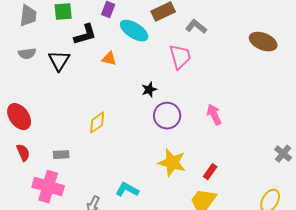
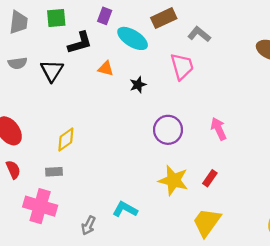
black star: (149, 90) -> (138, 85), moved
yellow diamond: (97, 123) -> (66, 139), moved
red rectangle: (210, 172) -> (210, 178), moved

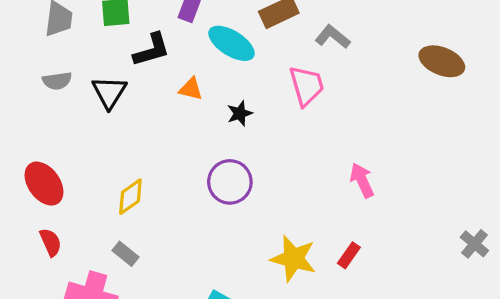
purple circle: (168, 130) -> (230, 182), moved
gray rectangle: (54, 172) -> (126, 254), moved, turned 42

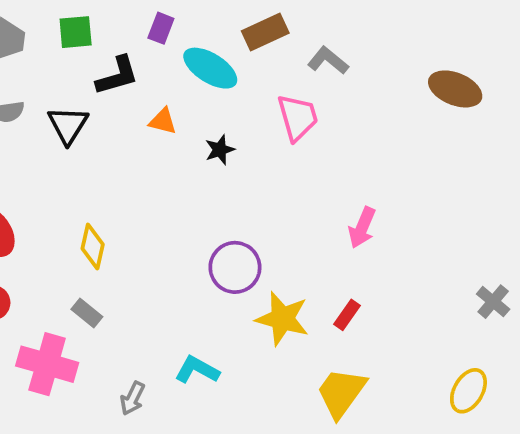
pink arrow: (362, 180) -> (362, 228), turned -132
purple circle: (230, 182) -> (235, 267), moved
yellow diamond: (130, 197) -> (93, 247), turned -42

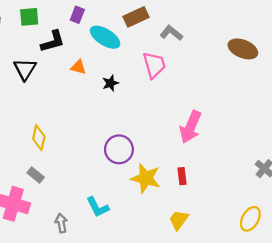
pink arrow: (362, 228) -> (191, 127), size x1.4
red rectangle: (347, 315) -> (182, 176), turned -42
cyan L-shape: (197, 370) -> (98, 207), turned -145
yellow trapezoid: (341, 393) -> (179, 220), size x0.7
gray arrow: (132, 398) -> (61, 223), turned 144

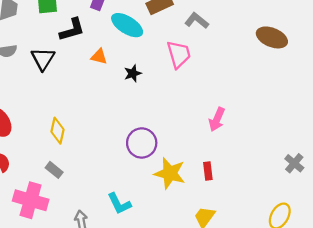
pink arrow: (191, 127) -> (217, 119), size x0.7

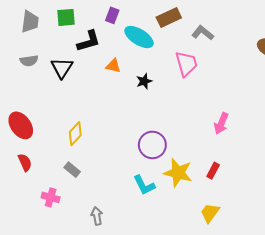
yellow diamond: (57, 131) -> (75, 134), turned 30
red rectangle: (208, 171) -> (213, 171), turned 35
pink cross: (31, 200) -> (51, 197), size x0.6
cyan L-shape: (119, 204) -> (144, 185), moved

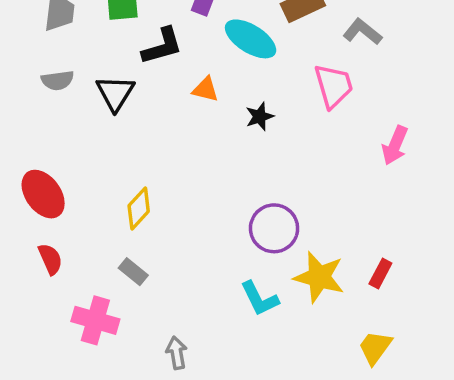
pink arrow: (221, 123) -> (395, 145), moved
pink cross: (51, 197) -> (95, 320), size x1.4

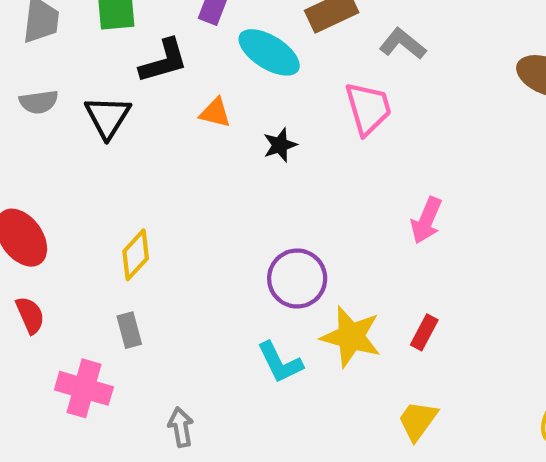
pink arrow: (395, 145) -> (426, 220), moved
gray rectangle: (133, 272) -> (129, 330), turned 36

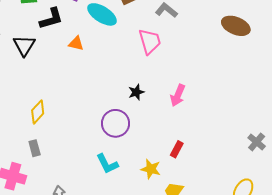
black star: (280, 145) -> (136, 92), moved
yellow star: (351, 337) -> (151, 169), moved, size x0.7

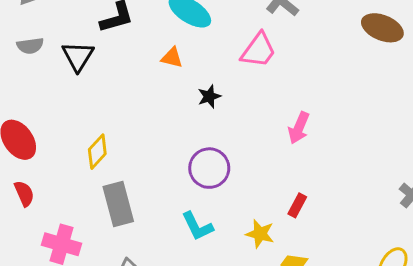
pink trapezoid: (150, 41) -> (259, 50), turned 52
orange triangle: (76, 43) -> (172, 58), moved
black star: (136, 92) -> (209, 96), moved
gray rectangle: (35, 148) -> (118, 204), moved, size x1.8

